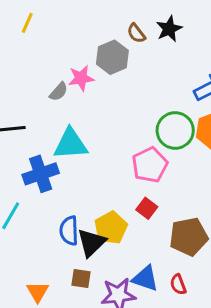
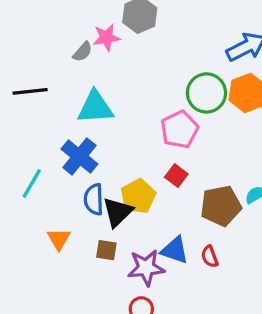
blue cross: (41, 174) -> (79, 157), moved, turned -32
orange triangle: (38, 292) -> (59, 239), moved

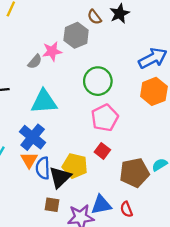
green circle: (206, 93) -> (98, 81), moved
yellow pentagon: (138, 196) -> (75, 166), turned -30
orange triangle: (59, 239) -> (29, 160), moved
blue triangle: (175, 250) -> (101, 205), turned -30

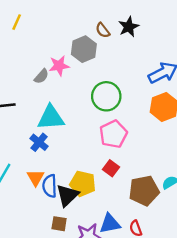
blue cross: (33, 137) -> (39, 142), moved, size x0.7

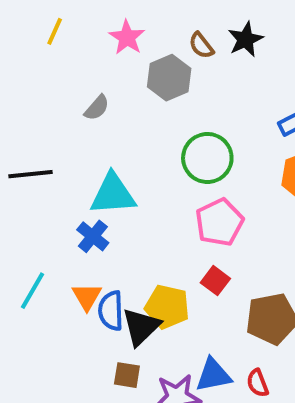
pink star: (59, 66) -> (127, 37), moved, turned -30
gray semicircle: (41, 76) -> (97, 108), moved

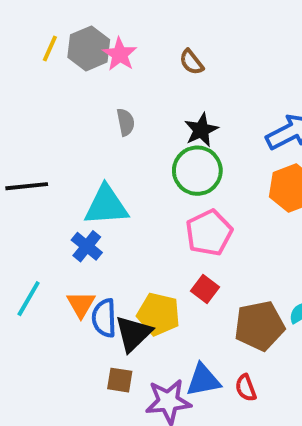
black star: (246, 39) -> (201, 130), moved
gray hexagon: (169, 78) -> (89, 48), moved
gray semicircle: (97, 108) -> (126, 122), moved, turned -52

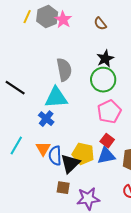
gray semicircle: (126, 122) -> (64, 70), moved, size x1.6
black line: (27, 186) -> (15, 88), turned 40
blue triangle: (203, 380) -> (106, 156), moved

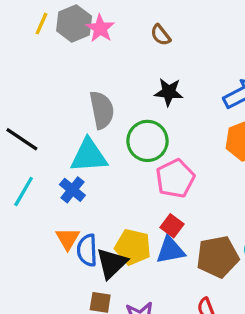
black star: (105, 59) -> (169, 92), turned 30
green circle: (103, 80) -> (147, 141), moved
cyan line: (16, 146) -> (24, 191), moved

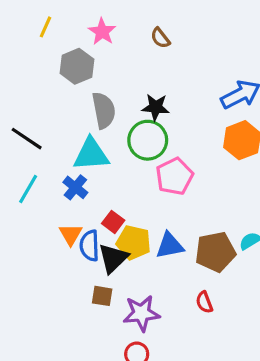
gray hexagon: (74, 24) -> (77, 66), moved
black star: (169, 92) -> (156, 107), moved
red square: (172, 226) -> (113, 222), moved

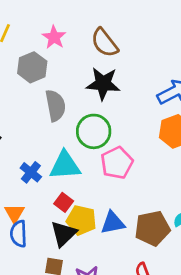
brown semicircle: (160, 38) -> (105, 43), size x1.6
black star: (156, 107) -> (103, 84), moved, size x1.4
cyan triangle: (91, 154) -> (65, 166), moved
orange triangle: (71, 235) -> (14, 213), moved
blue semicircle: (90, 246) -> (19, 234), moved

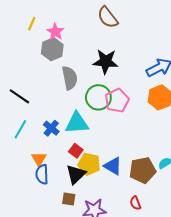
pink star: (54, 37) -> (55, 32), moved
brown semicircle: (105, 43) -> (108, 17), moved
pink pentagon: (117, 163) -> (117, 100), moved
blue triangle: (113, 223) -> (113, 166), turned 42

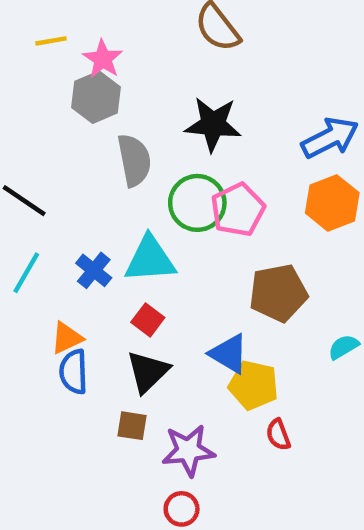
yellow line: (32, 24) -> (51, 41), turned 56
orange triangle: (39, 159) -> (67, 338), turned 35
yellow pentagon: (89, 164) -> (254, 385), moved
brown pentagon: (143, 170) -> (278, 293), moved

